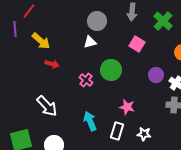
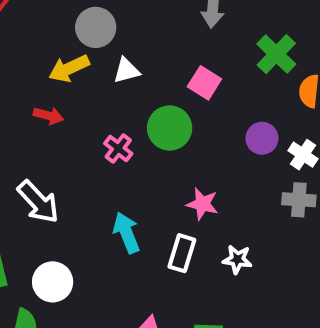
gray circle: (97, 21) -> (96, 27), moved
green cross: (163, 21) -> (276, 54), moved
yellow arrow: (41, 41) -> (69, 68), moved, turned 114
pink square: (137, 44) -> (204, 83), moved

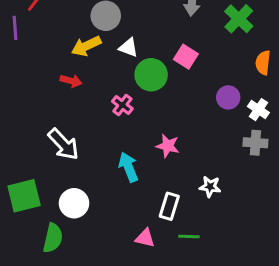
green cross: (276, 54) -> (239, 19), moved
white triangle: (126, 71) -> (128, 48), turned 35
green circle: (170, 128) -> (151, 75), moved
pink star: (202, 204) -> (168, 146), moved
white rectangle: (182, 253) -> (169, 206), moved

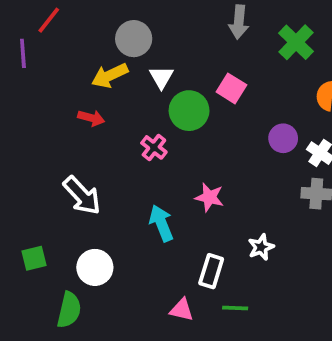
white triangle: (128, 48) -> (161, 77), turned 40
white star: (210, 187) -> (261, 247), turned -30
green square: (24, 196) -> (34, 258), size x0.6

